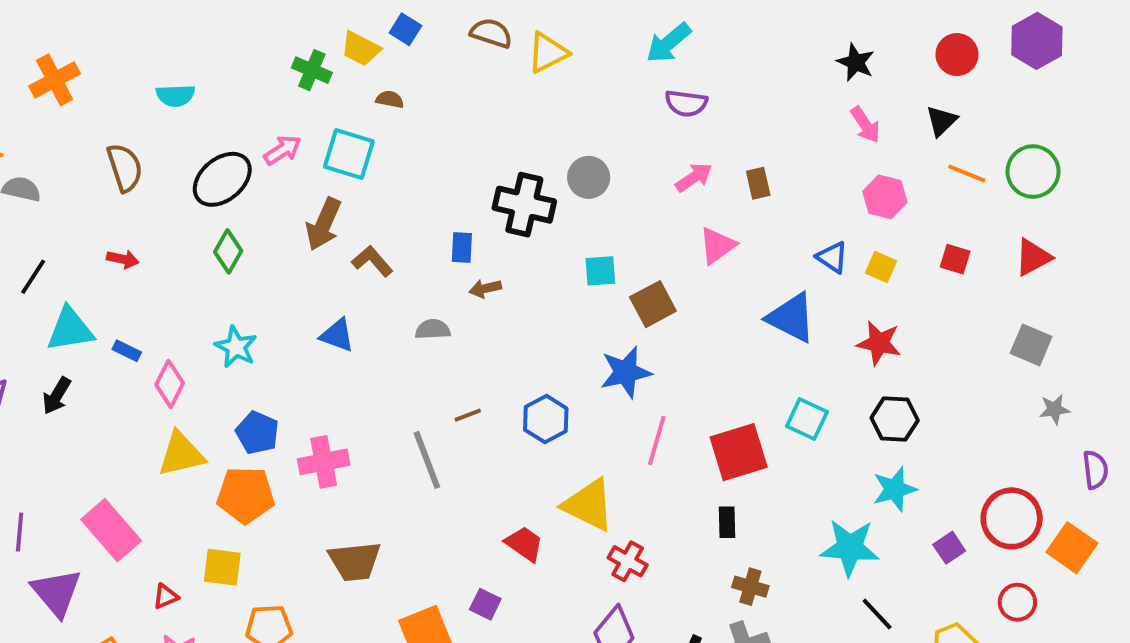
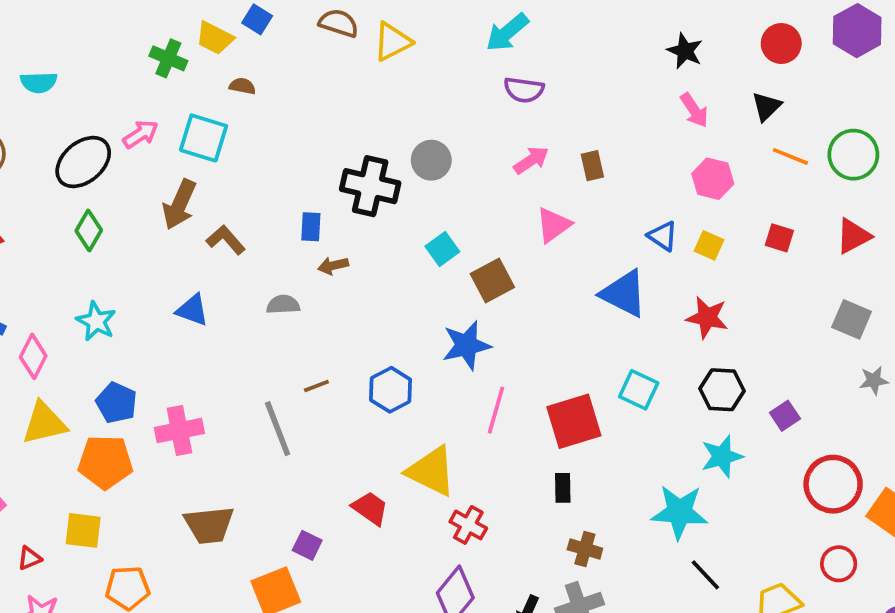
cyan square: (600, 271) -> (442, 249), turned -32
purple square: (949, 548) -> (785, 416), moved
purple square: (485, 604) -> (307, 545), moved

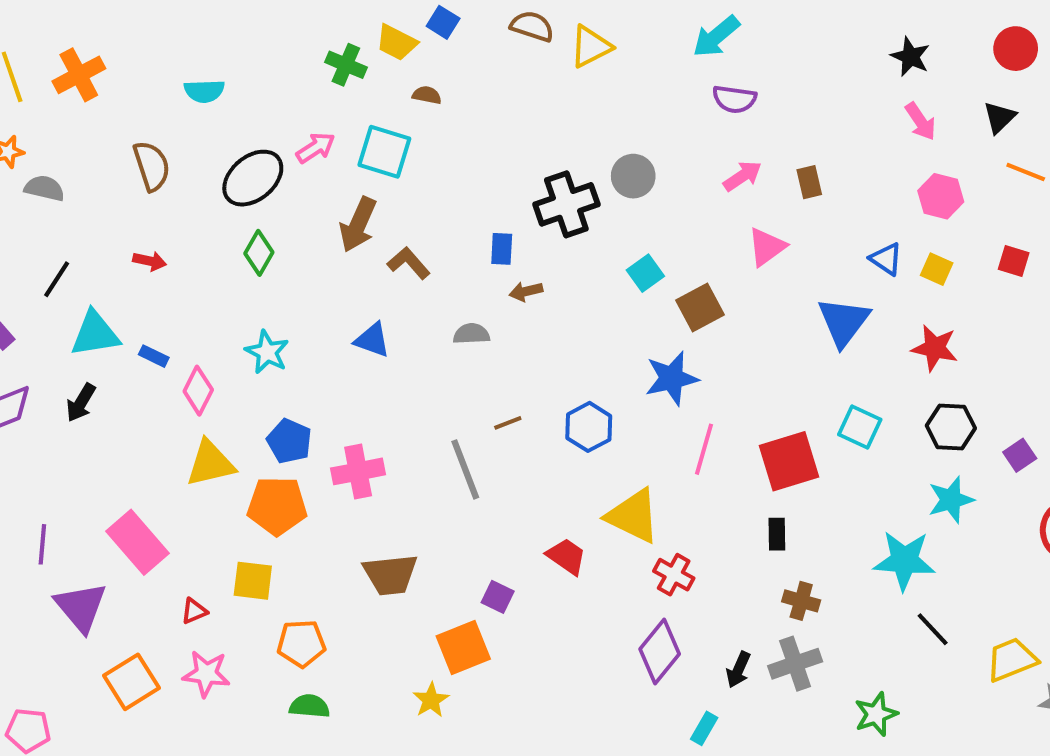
black cross: (370, 186) -> (566, 204), turned -32
blue triangle: (624, 293) -> (844, 322), turned 40

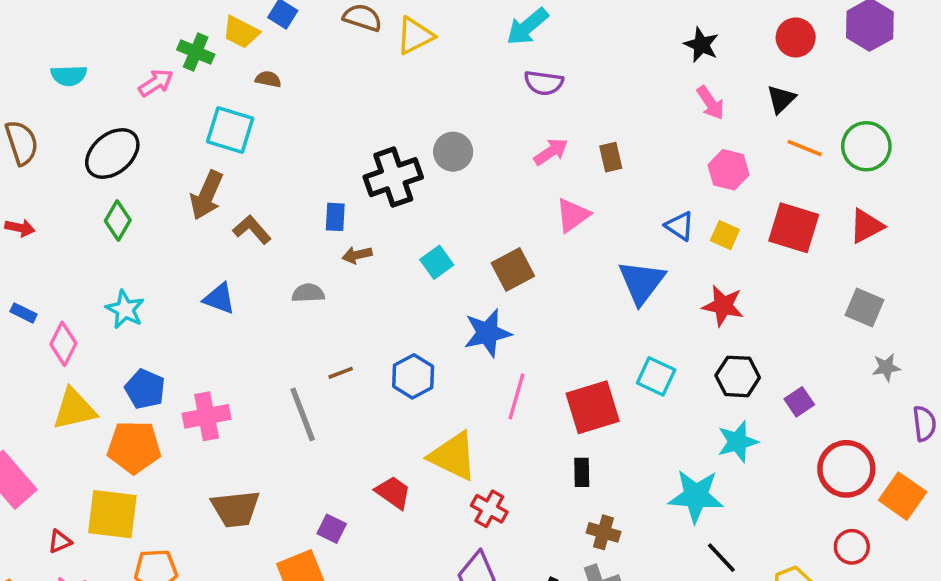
pink arrow: (316, 148) -> (156, 83), moved
red square: (1014, 261) -> (794, 228), size x1.8
cyan square: (645, 273) -> (437, 262), moved
yellow square: (253, 581) -> (112, 514), size x1.4

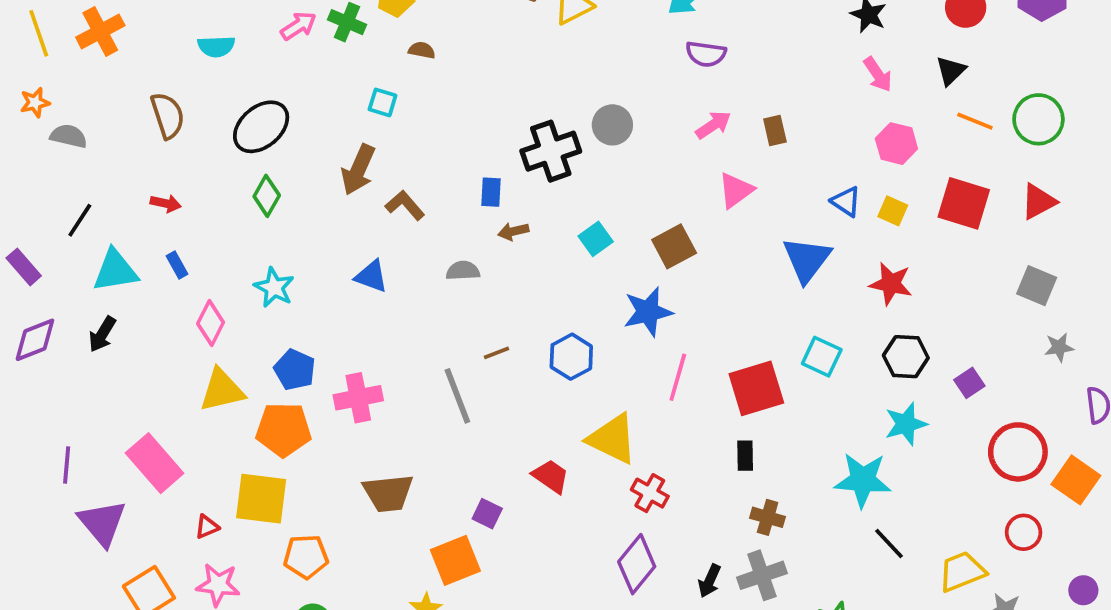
pink arrow: (156, 83) -> (298, 26), moved
cyan square: (230, 130) -> (383, 102), size x0.6
blue rectangle: (24, 313) -> (177, 265), moved, turned 35

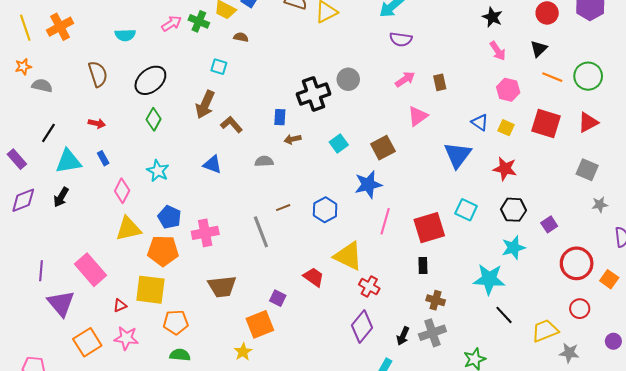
orange square: (1076, 480) -> (609, 279), size x0.7

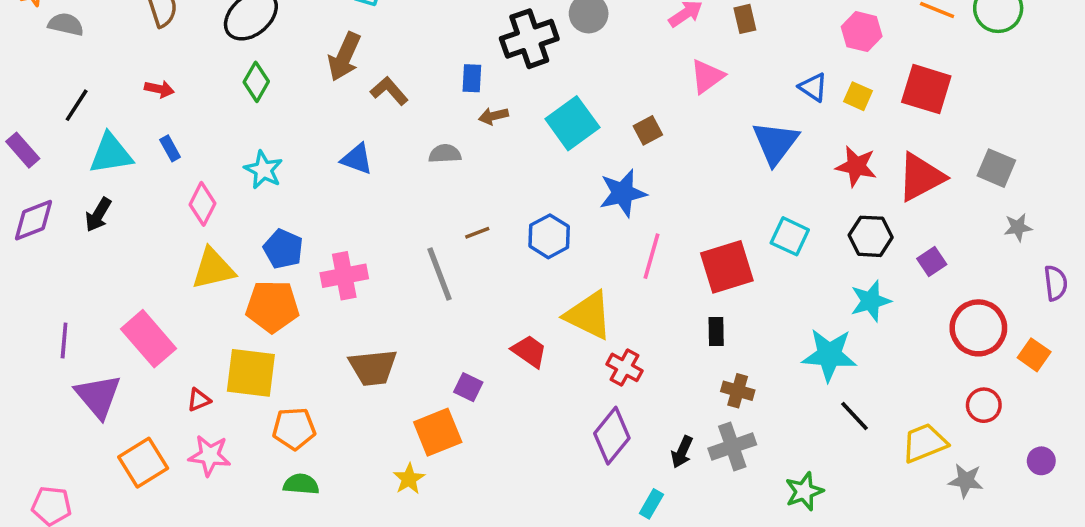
red triangle: (588, 122) -> (921, 177), moved, size x1.4
cyan square: (339, 143) -> (572, 123), size x1.6
brown square: (383, 148) -> (648, 130), size x0.7

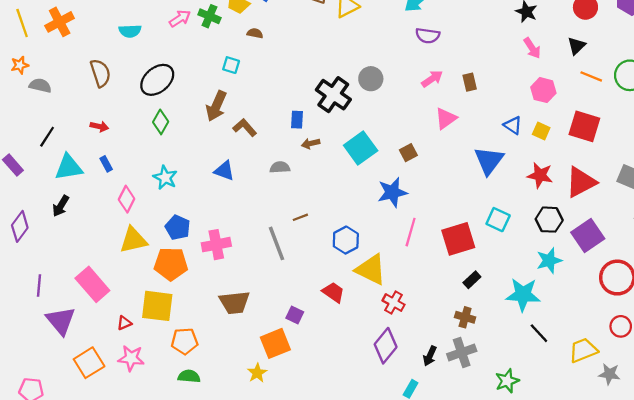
black cross: (529, 39) -> (333, 95), turned -36
purple diamond: (34, 220) -> (20, 226), moved, turned -32
blue hexagon: (549, 236) -> (346, 240), moved
purple square: (932, 261) -> (588, 235), size x1.8
black rectangle: (716, 332) -> (472, 280), moved, turned 48

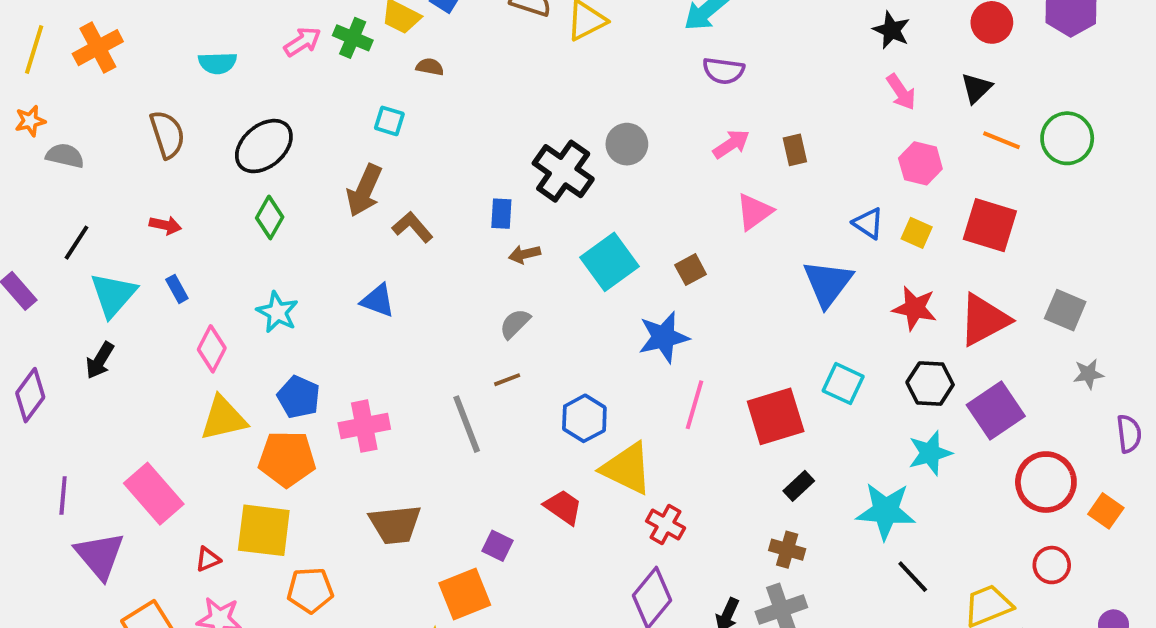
yellow line: (22, 23) -> (34, 49), turned 36
cyan triangle: (69, 167) -> (113, 295), turned -40
gray semicircle: (280, 167) -> (515, 324), moved, turned -42

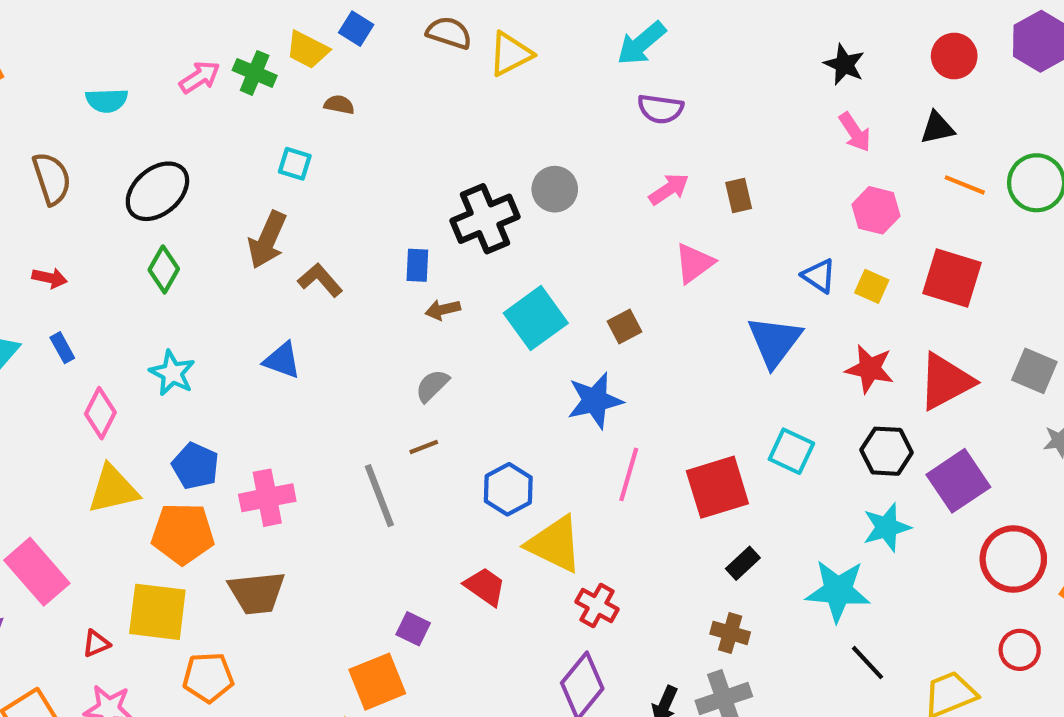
black triangle: (976, 88) -> (937, 128), turned 32
black cross: (563, 171) -> (485, 219), turned 32
brown trapezoid: (395, 524) -> (257, 593), moved

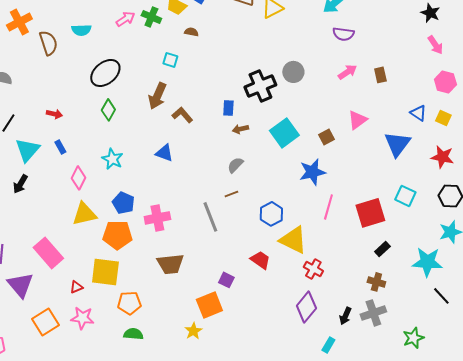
brown semicircle: (52, 179) -> (48, 43), moved
pink triangle: (694, 263) -> (357, 120), moved
brown trapezoid: (257, 593) -> (170, 264), moved

